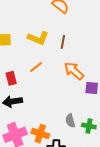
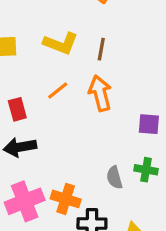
orange arrow: (74, 71) -> (100, 93), moved, turned 35
green cross: (89, 126) -> (146, 170), moved

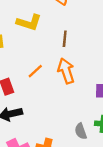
yellow L-shape: (61, 43) -> (29, 23), moved

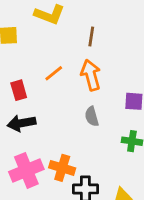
gray semicircle: (81, 131) -> (92, 116), moved

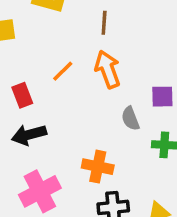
gray semicircle: (92, 116) -> (130, 119), moved
orange cross: (62, 168) -> (98, 167), moved

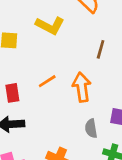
brown line: (104, 23) -> (101, 49), moved

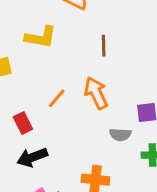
gray semicircle: (91, 128) -> (120, 135), turned -60

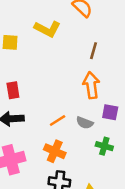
orange arrow: (96, 93) -> (91, 85), moved
orange line: (57, 98) -> (58, 121), moved

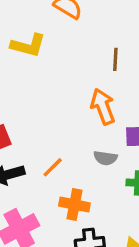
brown line: (94, 51) -> (115, 59), moved
orange line: (58, 121) -> (53, 167), moved

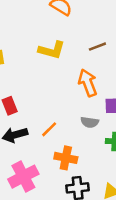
yellow L-shape: (28, 45) -> (52, 50), moved
brown line: (115, 59) -> (97, 47), turned 66

